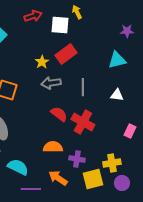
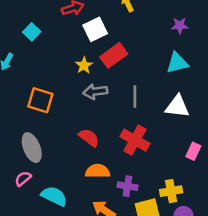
white square: (60, 25) -> (95, 29), moved, turned -30
purple star: (127, 31) -> (180, 26), moved
white triangle: (117, 95) -> (177, 106), size x1.5
red semicircle: (59, 114) -> (89, 138), moved

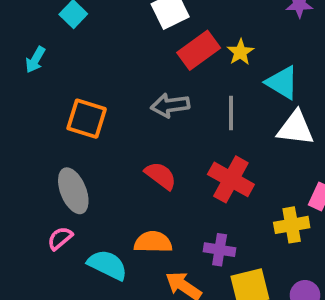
cyan triangle: (177, 63) -> (282, 83), moved, turned 45
yellow star: (84, 65) -> (240, 52), moved
orange semicircle: (98, 171) -> (153, 242), moved
yellow cross: (171, 191) -> (292, 225), moved

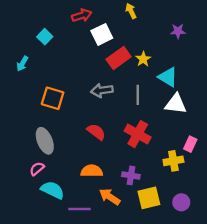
cyan semicircle: (107, 265) -> (53, 190), moved

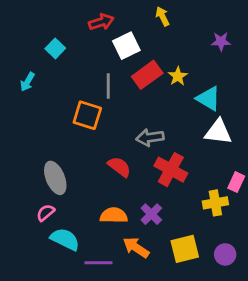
gray arrow: (102, 90) -> (150, 138), moved
gray line: (138, 95) -> (108, 86), moved
orange square: (53, 98) -> (87, 115), moved
purple cross: (131, 175) -> (151, 214), moved, turned 36

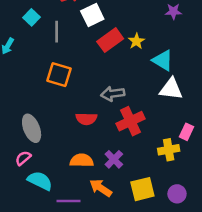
gray line: (108, 86) -> (57, 32), moved
red semicircle: (119, 167) -> (86, 119), turned 144
red cross: (171, 170) -> (130, 121), turned 36

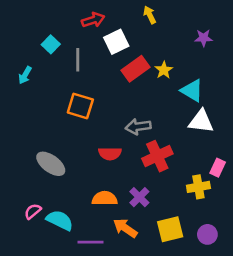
gray ellipse: (32, 128) -> (51, 164), turned -32
pink semicircle: (23, 158) -> (33, 211), moved

